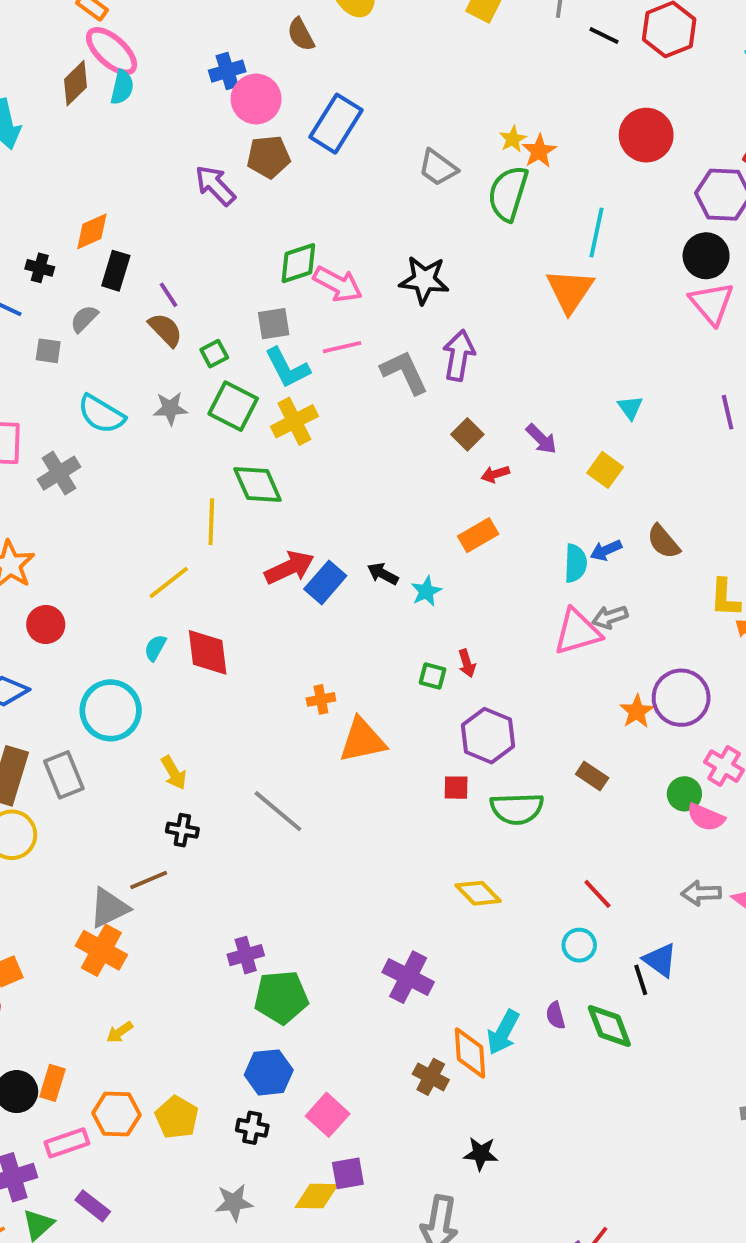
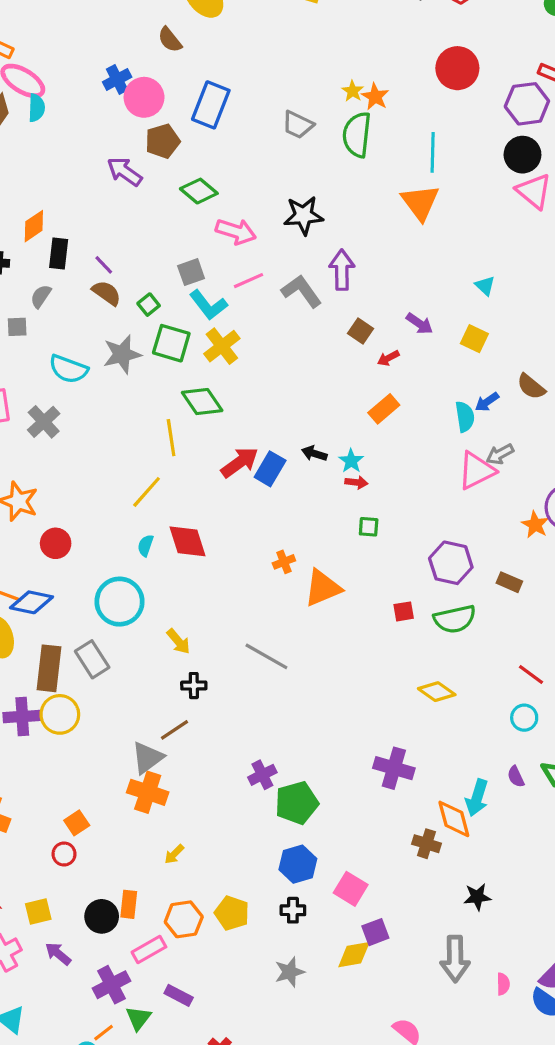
green diamond: (298, 263) -> (199, 191), moved, turned 69
gray star: (170, 408) -> (122, 354), size x1.4
red arrow: (467, 663) -> (356, 482), moved, turned -55
purple hexagon: (488, 736) -> (451, 563), moved

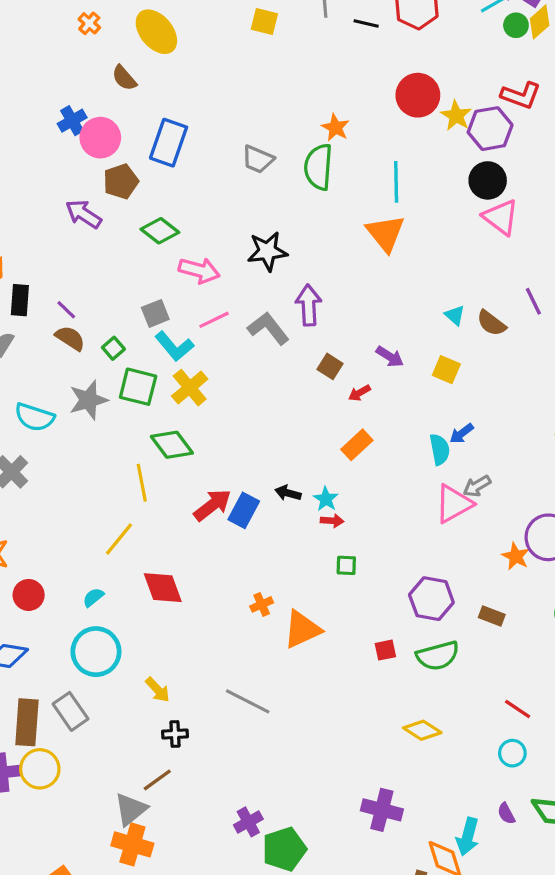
yellow star: (353, 91) -> (456, 116), moved, size x1.4
brown semicircle: (531, 387) -> (491, 323), moved
cyan semicircle: (145, 546) -> (93, 597), moved, turned 35

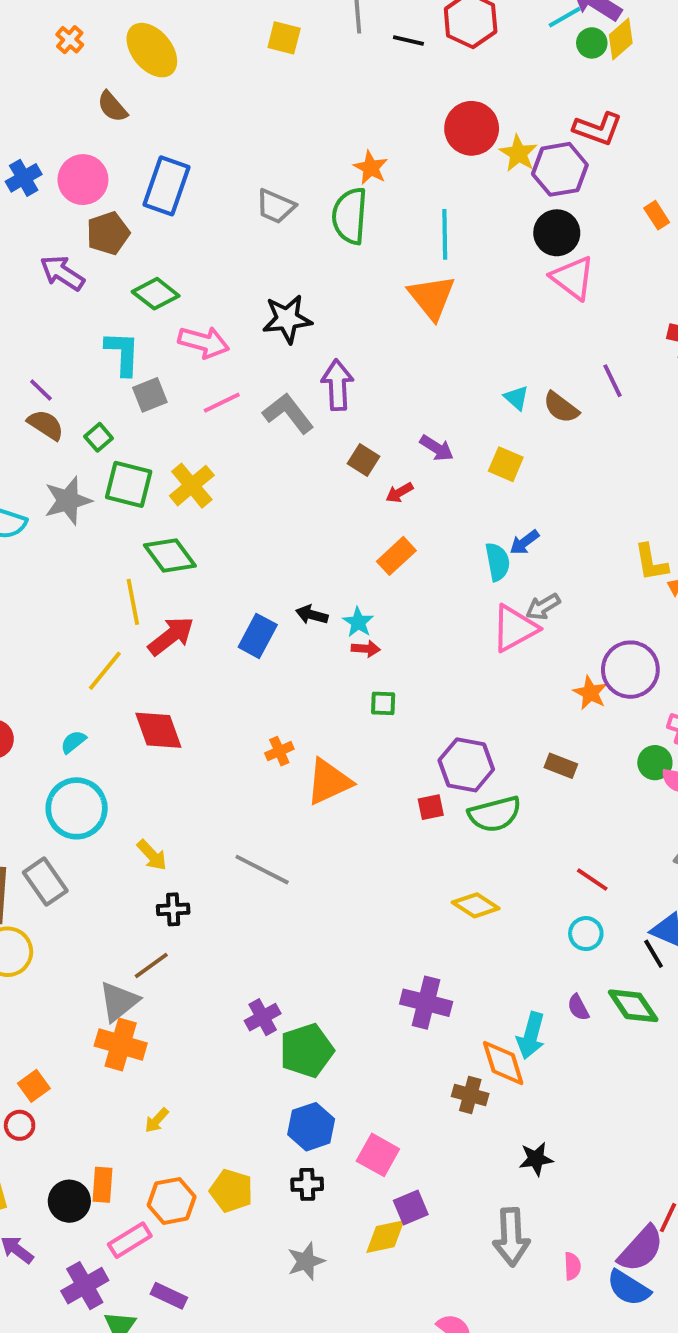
blue cross: (72, 121) -> (24, 178), moved
cyan L-shape: (174, 346) -> (122, 353), moved, turned -138
red arrow: (212, 505) -> (171, 636), moved
purple hexagon: (431, 599) -> (466, 765), moved

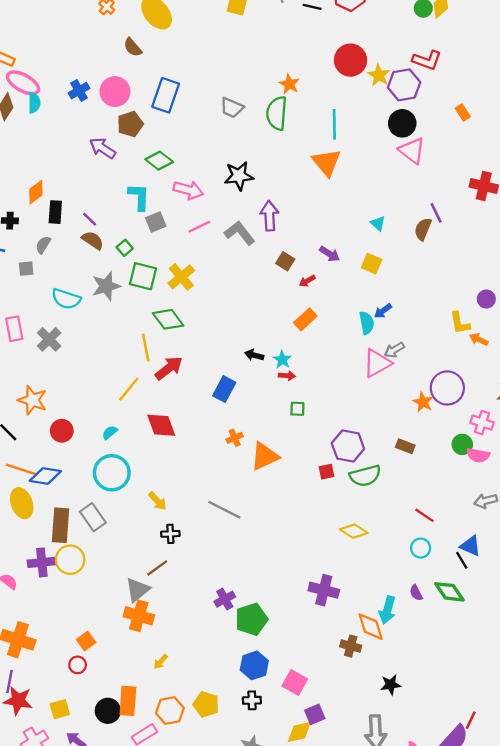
brown semicircle: (561, 407) -> (423, 229), moved, turned 75
blue rectangle: (258, 636) -> (224, 389), moved
orange rectangle: (103, 1185) -> (128, 701), size x1.4

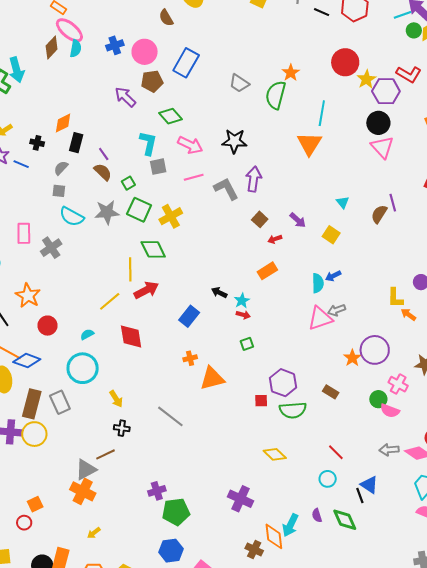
gray square: (26, 269) -> (59, 191), moved
green square: (297, 409) -> (247, 344), turned -32

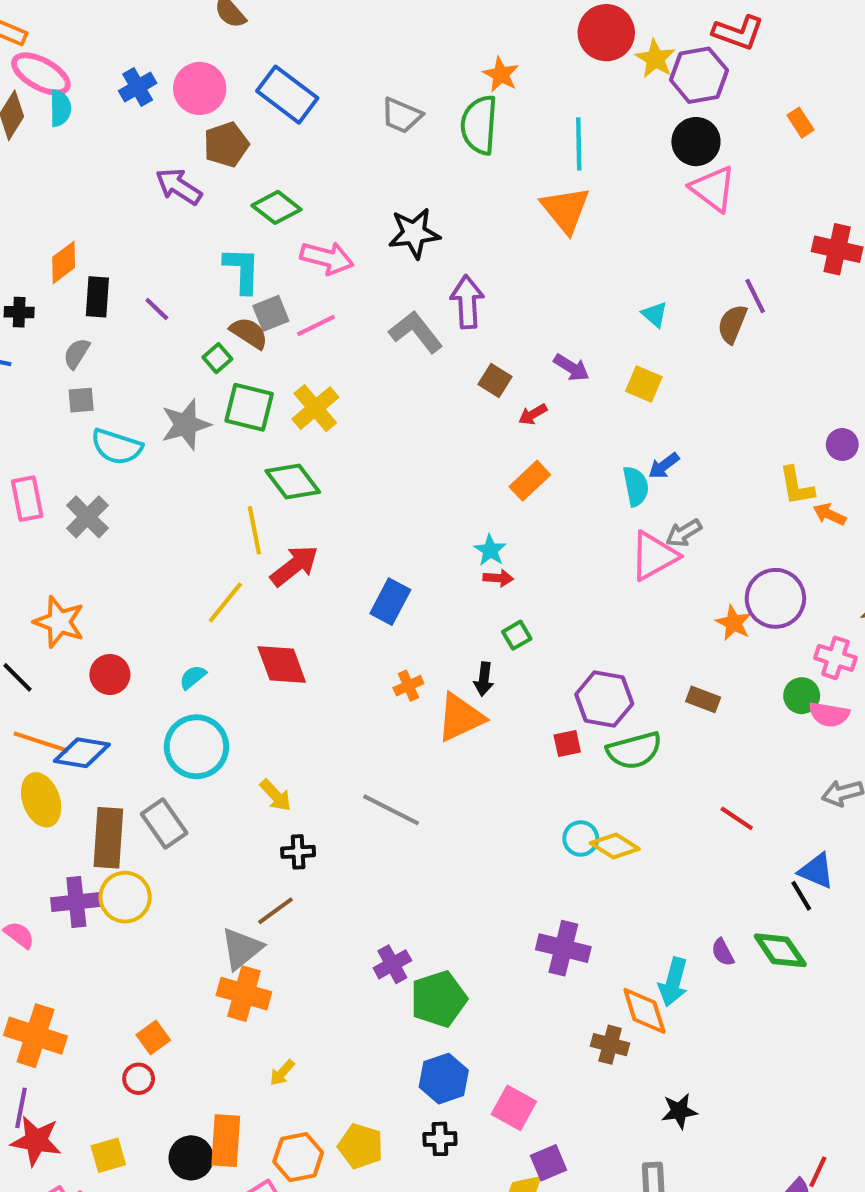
blue rectangle: (186, 63) -> (287, 95), turned -72
brown semicircle: (103, 172) -> (249, 333), moved
pink line: (194, 177) -> (316, 326), moved
black arrow: (219, 293) -> (484, 679), moved, turned -98
cyan circle: (328, 479) -> (581, 838), moved

